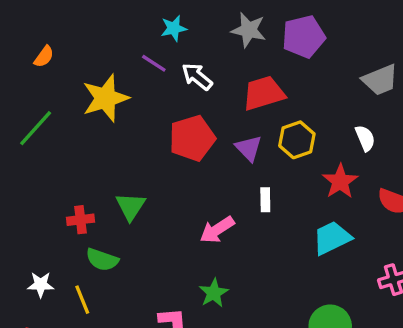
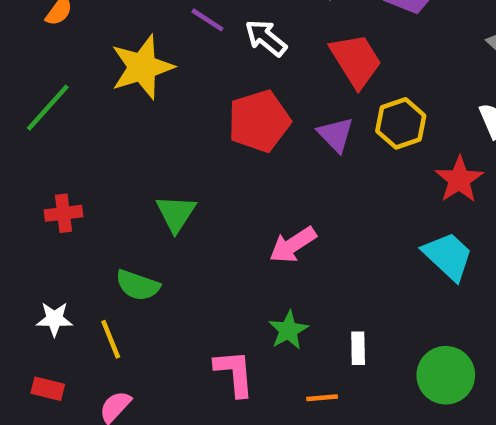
red trapezoid: (264, 93) -> (356, 60), turned 75
white rectangle: (265, 200) -> (358, 348), moved
red cross: (81, 220) -> (63, 213), moved
cyan trapezoid: (332, 238) -> (448, 256), turned 69

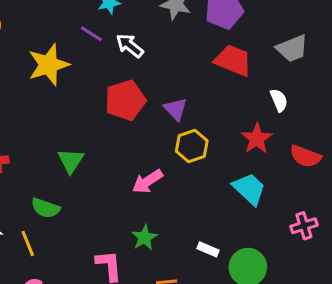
red trapezoid: (356, 60) -> (233, 60), moved, turned -36
yellow hexagon: (401, 123) -> (192, 146), moved
white rectangle: (358, 348) -> (208, 249), moved, turned -66

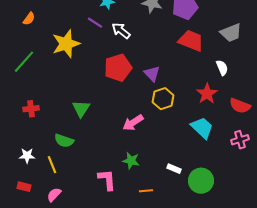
pink cross: (304, 226) -> (240, 140), moved
green star: (144, 238) -> (131, 161), turned -30

